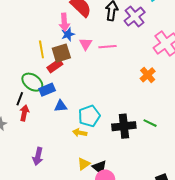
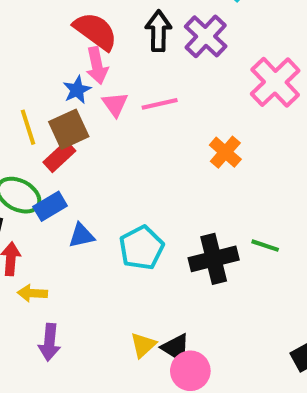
pink arrow: (64, 22) -> (97, 65), moved
orange cross: (148, 75) -> (225, 152), moved
yellow arrow: (80, 133) -> (32, 293), moved

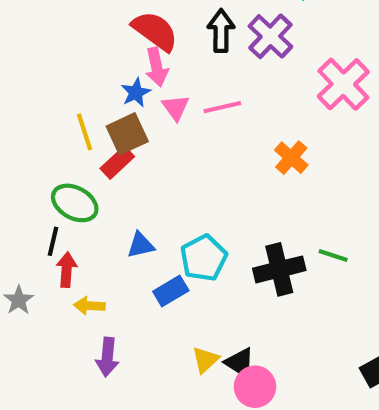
blue rectangle: (50, 206) -> (171, 291), moved

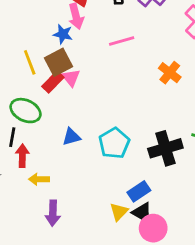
blue star: (136, 93) -> (63, 34), turned -30
pink triangle: (176, 108) -> (71, 78), moved
blue rectangle: (171, 291) -> (139, 191), moved

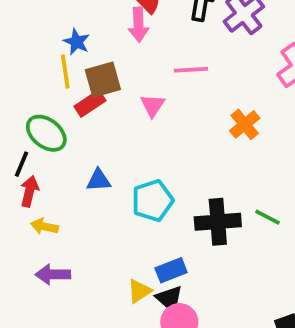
blue star: (63, 34) -> (77, 42), moved
pink triangle: (71, 78) -> (153, 105), moved
purple arrow: (53, 213) -> (53, 274), turned 75

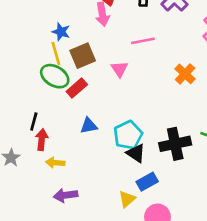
red rectangle: (90, 104) -> (77, 88), moved
green ellipse: (46, 133) -> (55, 76), moved
black triangle: (169, 299) -> (136, 153), moved

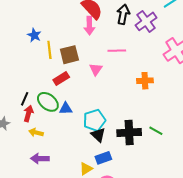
blue star: (61, 32) -> (34, 35), moved
orange cross: (185, 74) -> (145, 81), turned 35
green ellipse: (55, 76) -> (48, 102), moved

